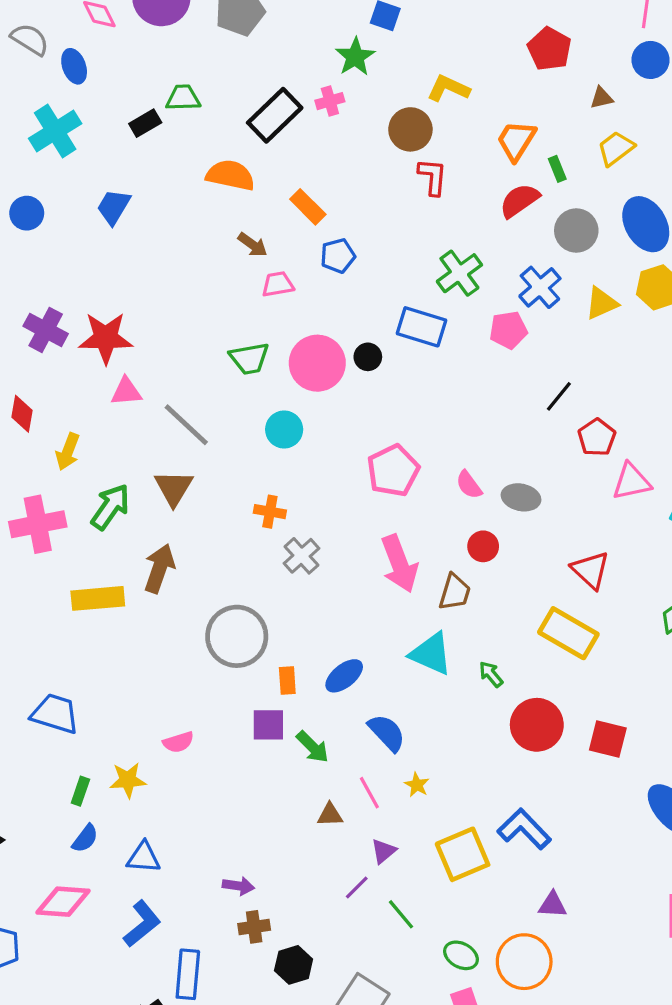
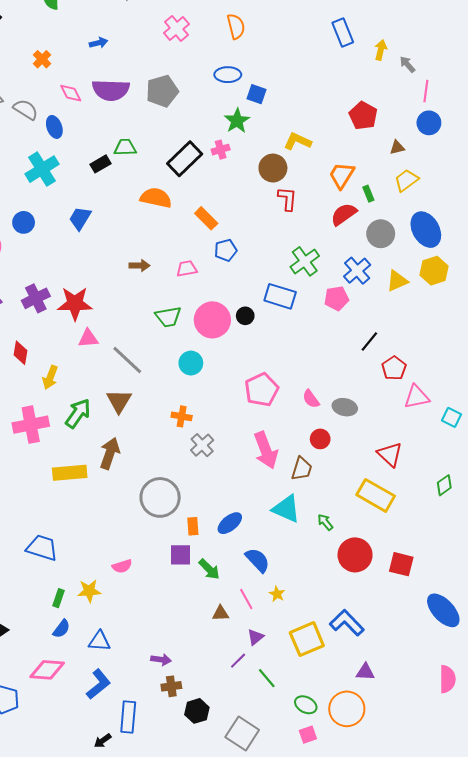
brown arrow: (253, 245) -> (140, 266), moved, turned -36
purple cross: (46, 330) -> (36, 298), turned 36

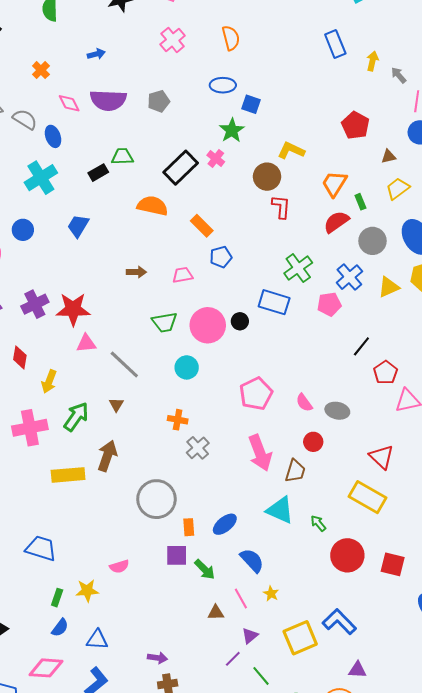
gray pentagon: (162, 91) -> (159, 101), size x0.7
pink cross: (221, 150) -> (216, 159), turned -36
brown triangle: (119, 401) -> (116, 405), size x0.6

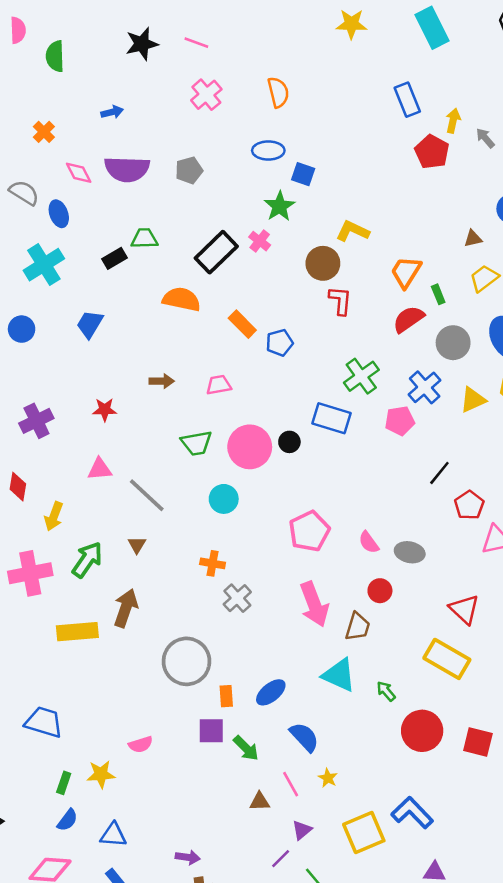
red pentagon: (355, 125) -> (432, 152), moved
blue pentagon: (221, 257) -> (279, 343), moved
red star: (73, 309) -> (105, 410), moved, size x0.6

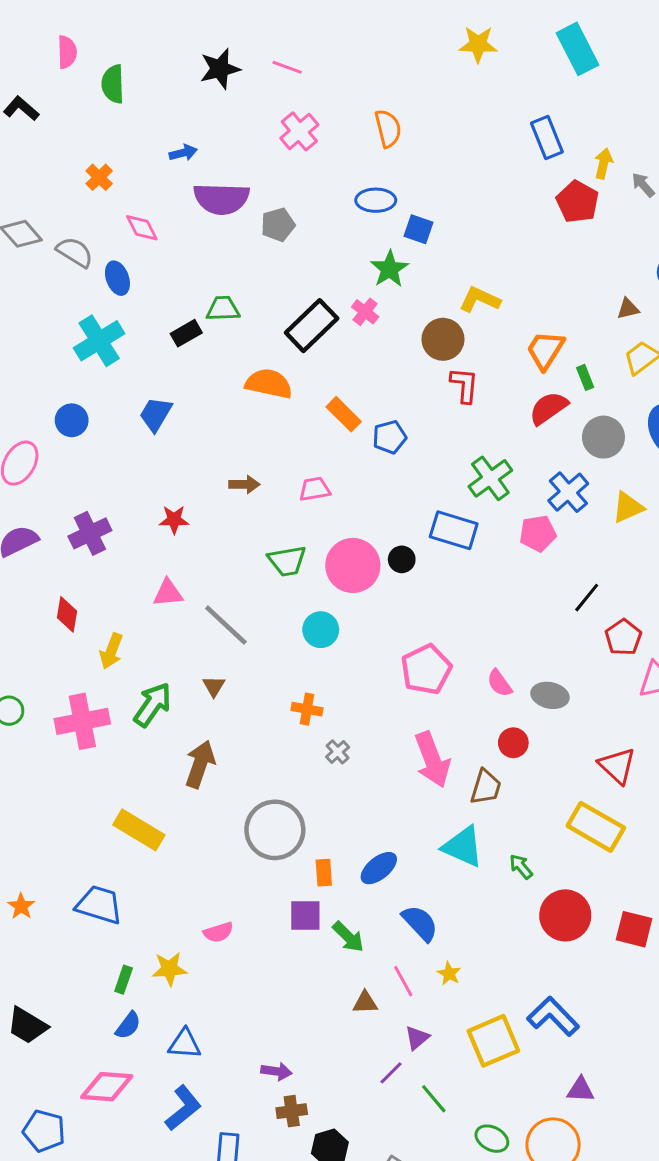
purple semicircle: (127, 169) -> (221, 199), moved
gray cross: (237, 598) -> (338, 752), size x0.7
yellow rectangle: (77, 632) -> (139, 830), moved, turned 36

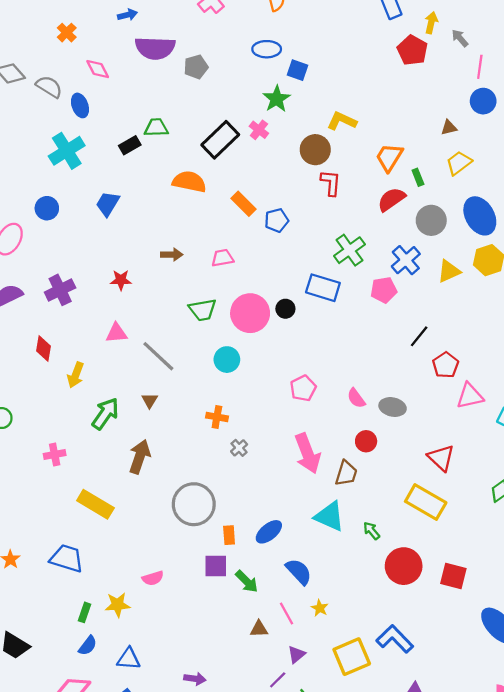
pink pentagon: (426, 669) -> (303, 388), size x0.7
pink cross: (82, 721) -> (55, 455), moved, size x0.6

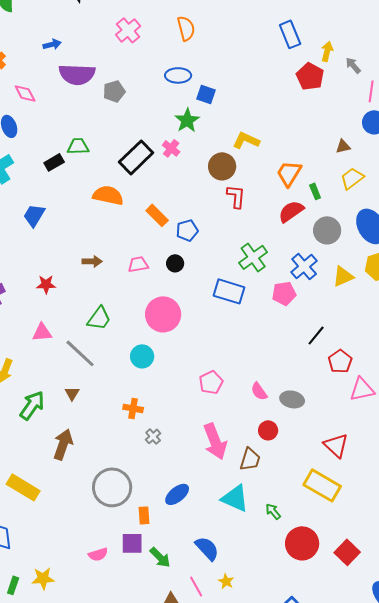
black circle: (285, 309) -> (175, 263), moved
green trapezoid: (203, 310) -> (99, 318), moved, turned -44
blue ellipse: (269, 532) -> (177, 494), moved
red square: (453, 576) -> (347, 552), turned 30
pink semicircle: (153, 578) -> (98, 554), moved

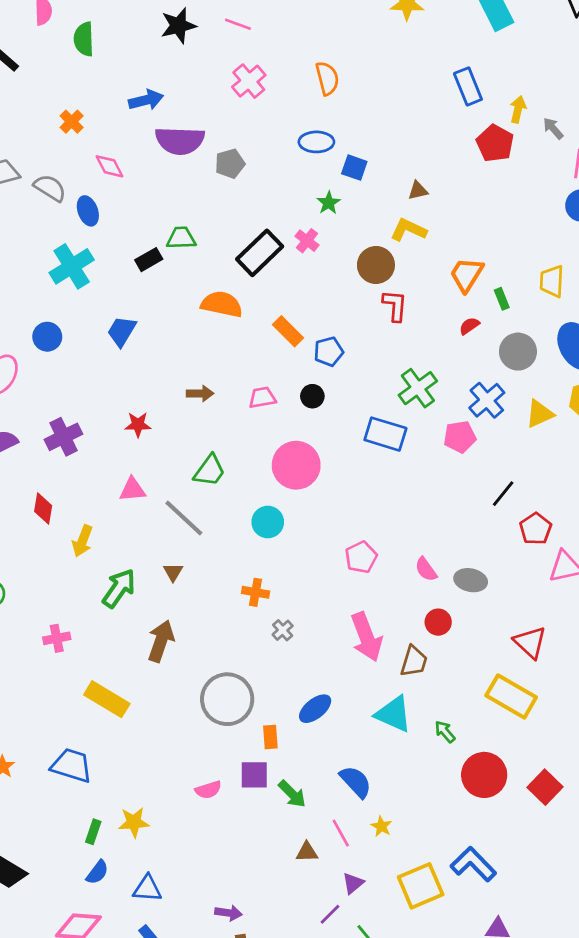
blue arrow: (52, 44) -> (146, 100), size x1.4
green star: (187, 120) -> (329, 203), size x0.7
brown triangle: (343, 146) -> (418, 191), moved
yellow trapezoid: (352, 178) -> (552, 281), turned -50
red semicircle: (291, 211) -> (469, 326), size x0.6

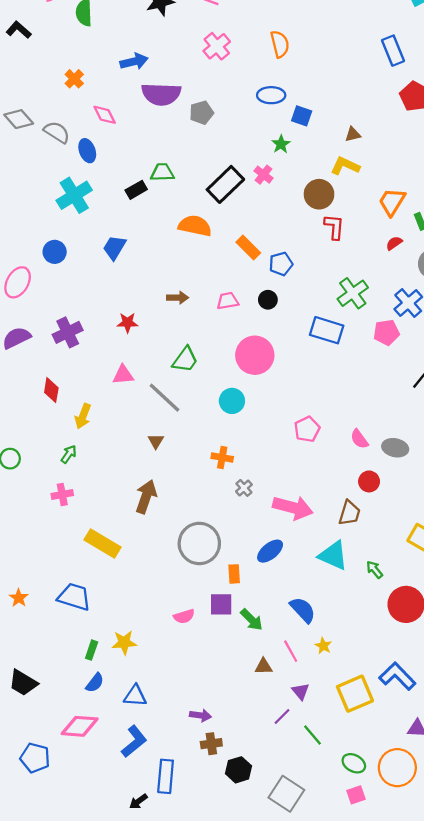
green arrow: (119, 588) -> (69, 454), moved, size x0.6
pink arrow: (366, 637) -> (293, 508), moved, turned -54
purple triangle: (353, 883) -> (301, 691), turned -30

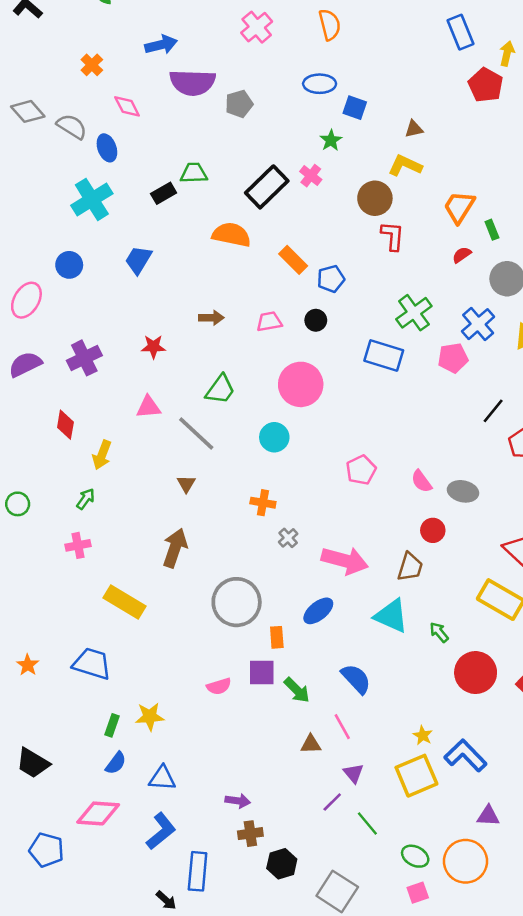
yellow star: (323, 646) -> (423, 735), moved
black arrow: (138, 801) -> (166, 900), turned -102

